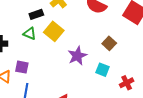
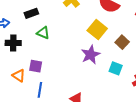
black rectangle: (36, 14) -> (31, 13), moved
yellow square: (54, 31) -> (97, 29), moved

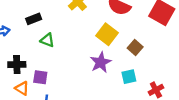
black cross: (13, 43) -> (17, 64), moved
cyan square: (116, 68) -> (129, 77), turned -32

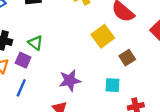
green triangle: (47, 40) -> (35, 43), moved
purple star: (101, 62) -> (70, 80), moved

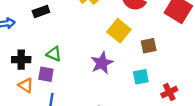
brown square: (127, 58) -> (149, 46), turned 35
purple star: (70, 80) -> (102, 63), moved

